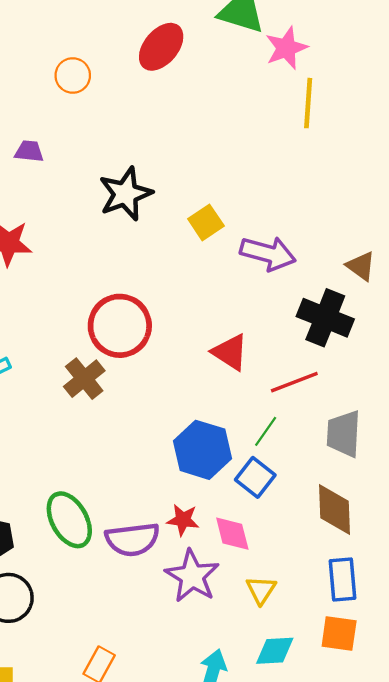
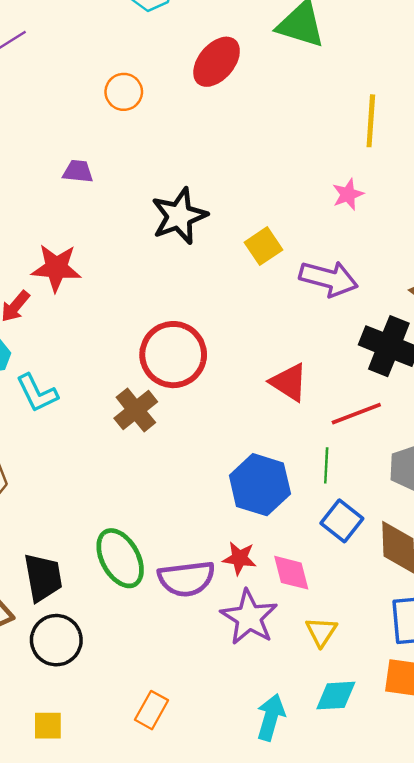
pink star: (286, 48) -> (348, 194), moved, size x0.7
green line: (266, 431) -> (326, 465), turned -32
blue square: (255, 477) -> (342, 521), moved

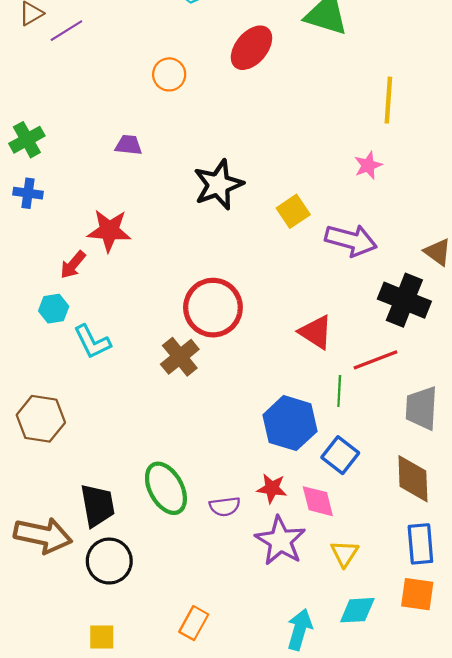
green line: (326, 465) -> (339, 391), moved
blue square: (342, 521) -> (340, 455), moved
purple semicircle: (186, 579) -> (225, 506), size x0.6

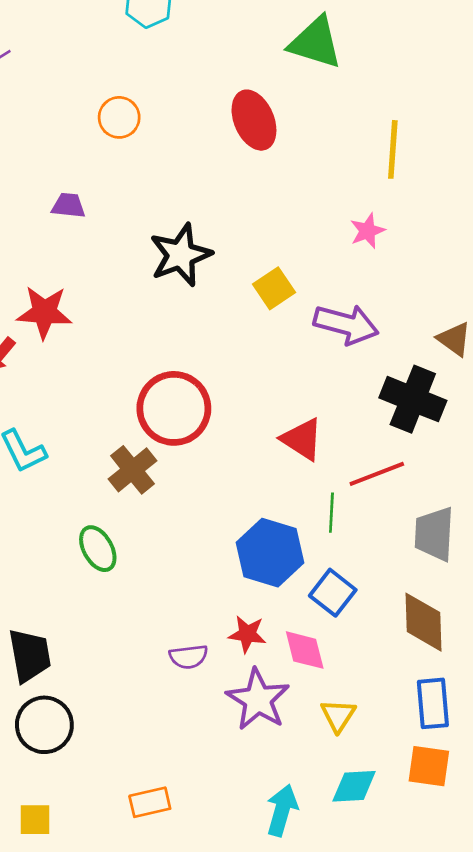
red ellipse: (251, 48) -> (254, 120), moved, turned -63
green ellipse: (166, 488) -> (98, 549), moved, size x0.7
orange rectangle: (194, 623) -> (150, 802), turned 48

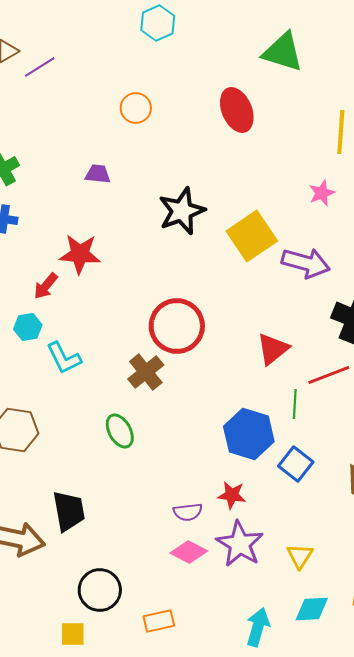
yellow square: (274, 288) -> (252, 236), size x1.6
red triangle: (302, 439) -> (273, 349), turned 48
pink diamond: (305, 650) -> (189, 552), moved, turned -48
black circle: (44, 725) -> (100, 590), moved

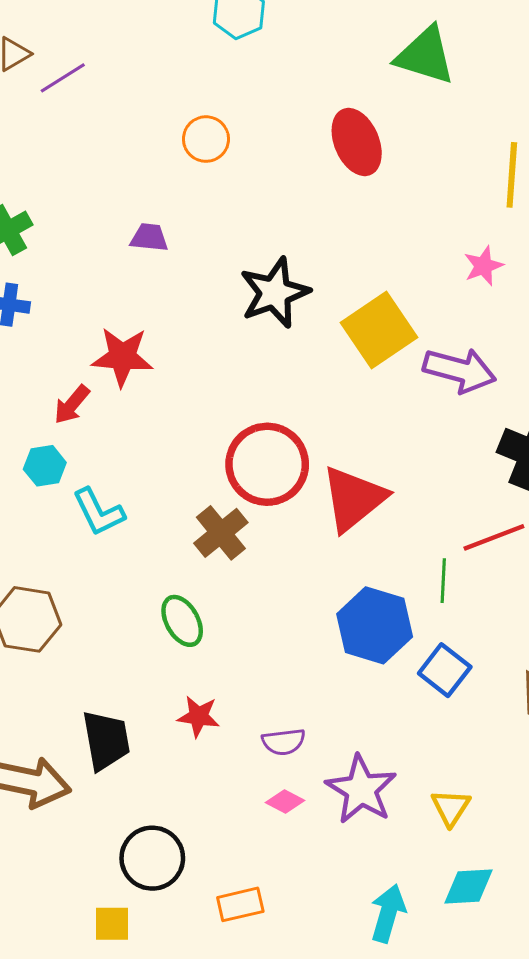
red triangle: (273, 349) -> (354, 499), moved, size x1.4
red star: (232, 495) -> (199, 716), moved
pink diamond: (189, 552) -> (285, 801), size x0.7

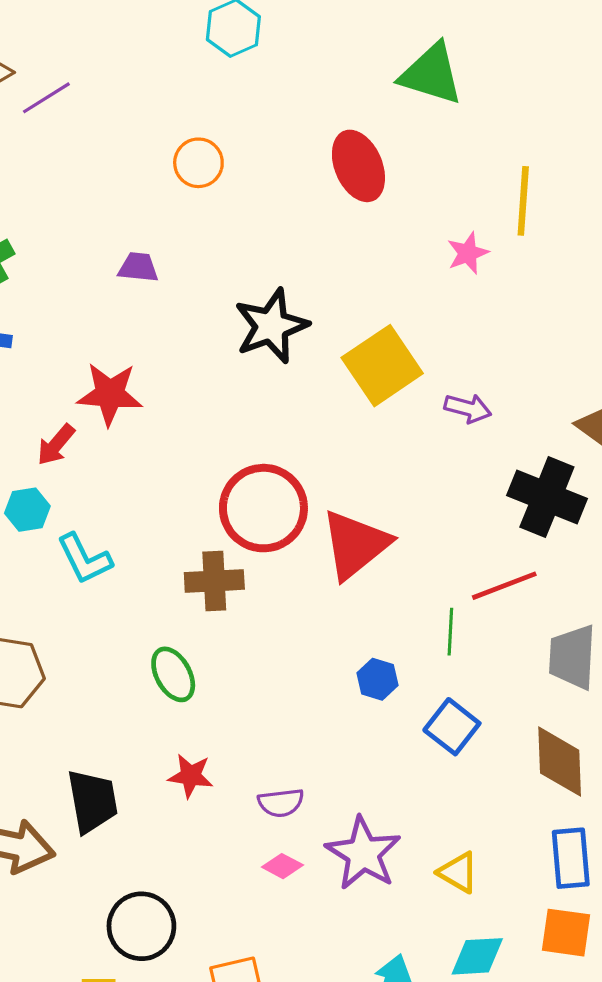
pink star: (483, 266) -> (468, 253), moved
purple arrow: (460, 370) -> (468, 408), size x0.6
brown cross: (221, 533) -> (214, 581), turned 36
blue hexagon: (375, 625) -> (377, 679), size x0.5
yellow triangle: (451, 807) -> (458, 872), turned -33

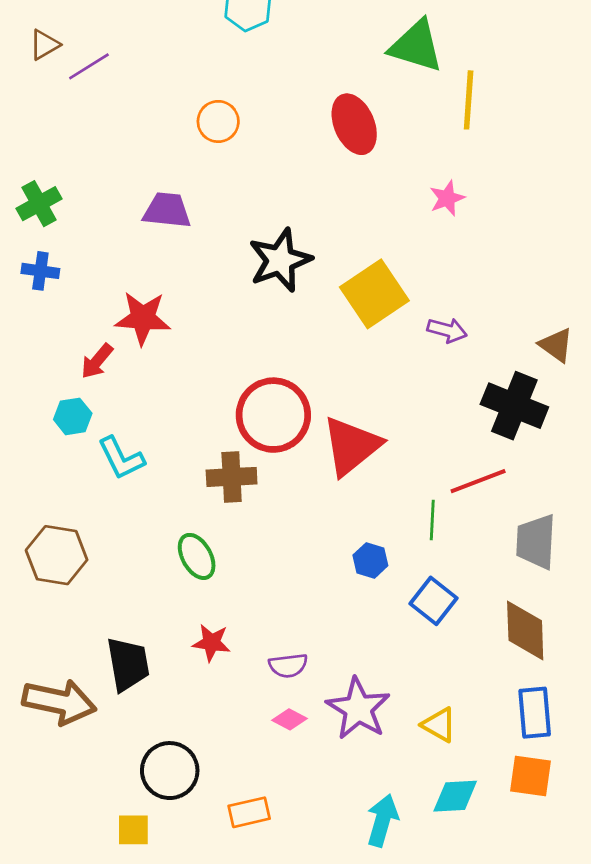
yellow line: (523, 201) -> (469, 100), moved
purple trapezoid: (138, 267) -> (167, 210), size x1.4

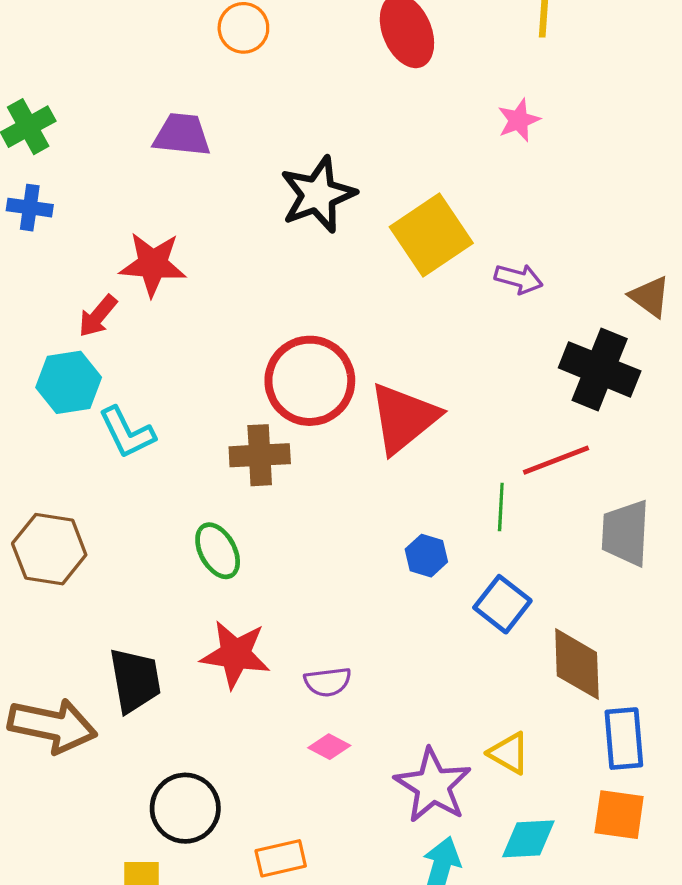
cyan hexagon: (73, 416) -> (69, 382), size x1.4
brown diamond: (525, 631) -> (577, 664), moved
red star: (211, 643) -> (235, 654), size x1.5
purple star: (358, 709) -> (433, 785), moved

